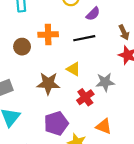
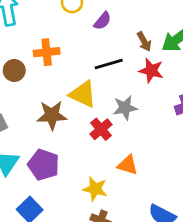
black line: (84, 38) -> (109, 64), moved
yellow triangle: (73, 69) -> (83, 94), size x1.5
purple pentagon: (56, 123) -> (44, 165), moved, turned -30

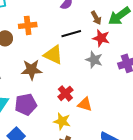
gray star: (125, 108) -> (94, 60), moved, turned 30
red cross: (101, 129) -> (65, 93), moved
purple pentagon: (44, 165) -> (26, 104), turned -30

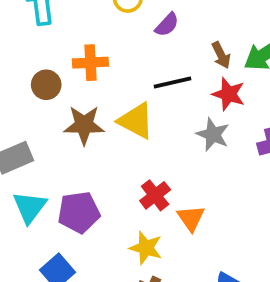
brown star: (32, 70) -> (84, 125), moved
orange triangle: (85, 104) -> (191, 218), turned 35

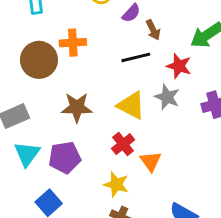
brown arrow: (221, 55) -> (153, 30), moved
brown circle: (46, 85) -> (39, 60), size x1.6
yellow triangle: (136, 121) -> (131, 105), moved
brown star: (84, 125) -> (77, 107), moved

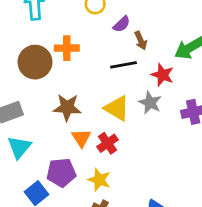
purple pentagon: (65, 157) -> (61, 173), moved
orange triangle: (151, 161) -> (81, 138), moved

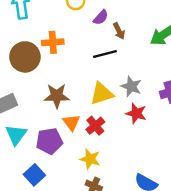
red star: (162, 75) -> (136, 113), moved
yellow triangle: (117, 108) -> (102, 94), turned -45
purple pentagon: (61, 173) -> (49, 141), moved

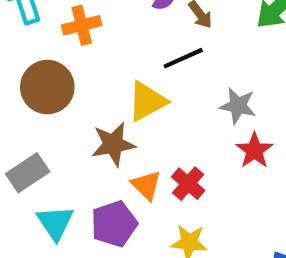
orange cross: (53, 42) -> (82, 25), moved
yellow triangle: (102, 94) -> (147, 101), moved
red star: (136, 113) -> (254, 150), turned 30

